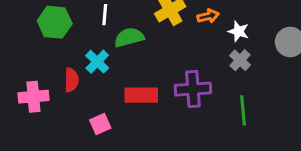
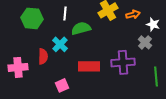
gray cross: (240, 60) -> (145, 42), moved

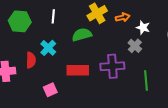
green semicircle: (81, 28) -> (82, 35), moved

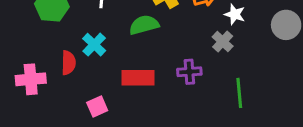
purple cross: (112, 66) -> (189, 72), size x0.7

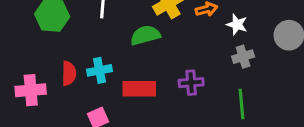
gray cross: (223, 42) -> (243, 57), moved, turned 30
cyan cross: (94, 45) -> (99, 70), moved, turned 35

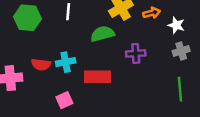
red semicircle: (69, 73) -> (41, 65), turned 96
purple cross: (191, 83) -> (136, 53), moved

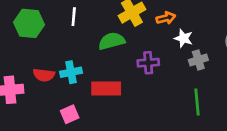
white star: (176, 25) -> (183, 38), moved

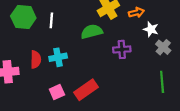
white line: (74, 17) -> (51, 20), moved
gray cross: (198, 60) -> (163, 47), turned -32
red semicircle: (44, 75) -> (36, 60), turned -96
red rectangle: (106, 88) -> (86, 90), moved, turned -35

